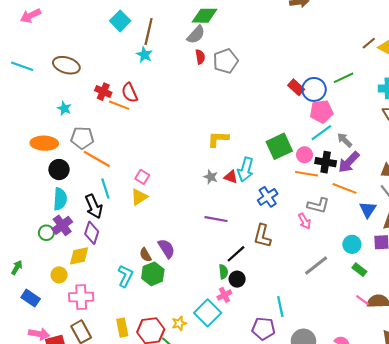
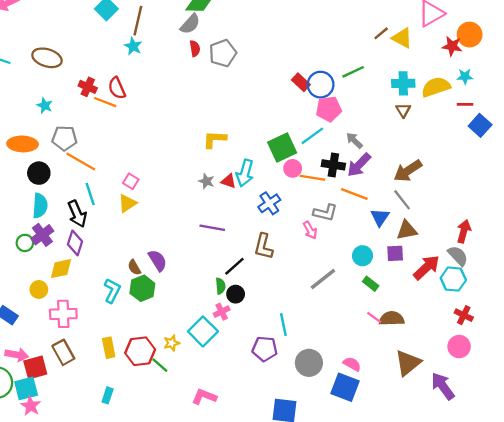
cyan line: (321, 133) -> (312, 136), moved
pink circle: (305, 155) -> (293, 168), moved

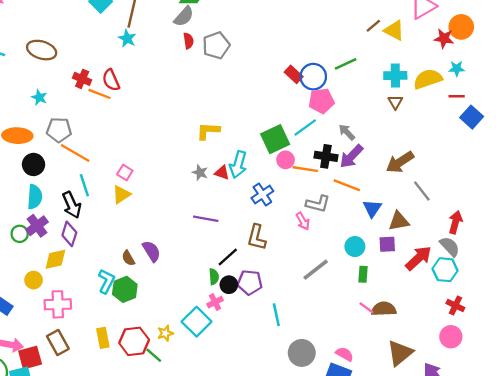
gray line: (402, 200) -> (422, 191), moved
green rectangle: (371, 284) -> (363, 274), turned 56
green hexagon: (142, 288) -> (125, 289), moved
purple pentagon: (265, 349) -> (250, 282), moved

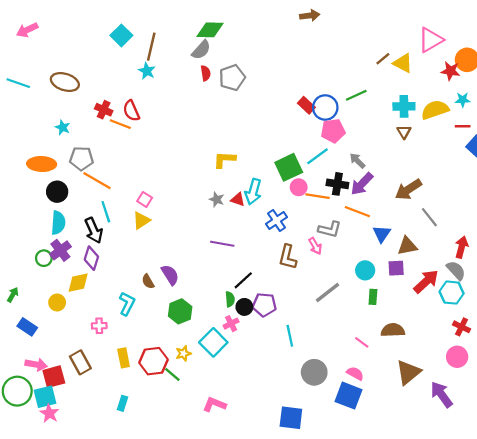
brown L-shape: (257, 237) -> (288, 257), moved
green hexagon: (125, 289) -> (180, 311), moved
pink cross: (58, 304) -> (99, 326), moved, size x0.6
pink line: (366, 308) -> (362, 342), moved

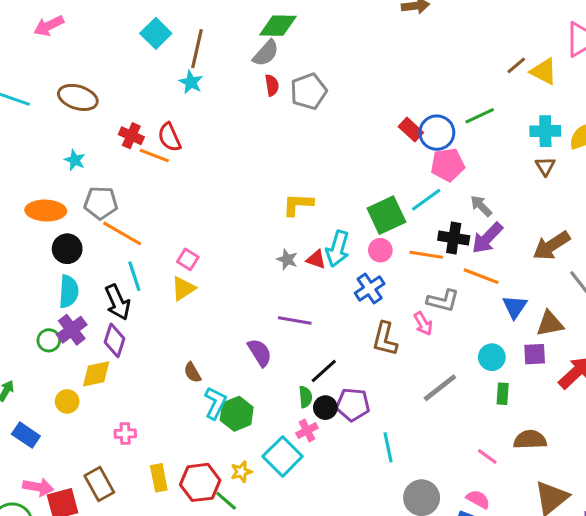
pink arrow: (27, 30) -> (49, 26), moved
pink circle: (299, 187) -> (380, 250), moved
purple semicircle: (170, 275) -> (260, 353), moved
cyan L-shape: (127, 304) -> (215, 403), moved

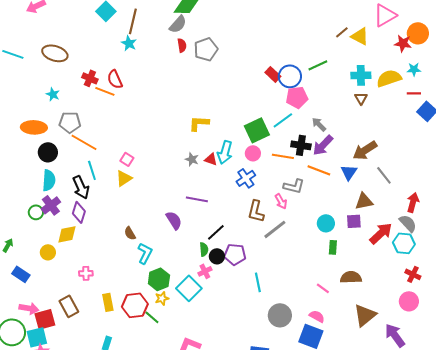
blue triangle: (515, 307) -> (349, 172), moved
gray line: (440, 388) -> (275, 229), moved
green hexagon: (237, 414) -> (159, 279), moved

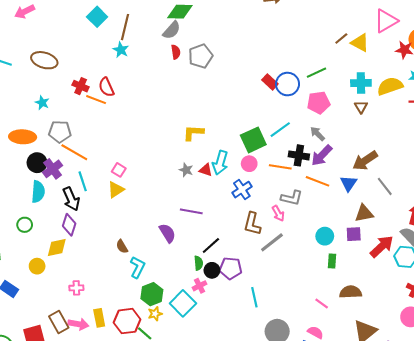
pink pentagon: (297, 97) -> (319, 103), moved
purple cross: (51, 205) -> (53, 169), moved
pink arrow: (29, 308) -> (78, 324), moved

